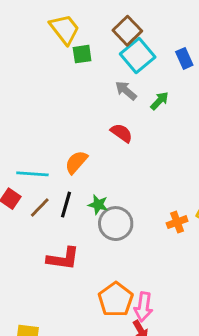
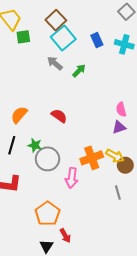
red semicircle: (122, 133) -> (59, 116), moved
orange cross: (177, 222) -> (92, 158), size x1.5
pink arrow: (143, 307) -> (72, 178), moved

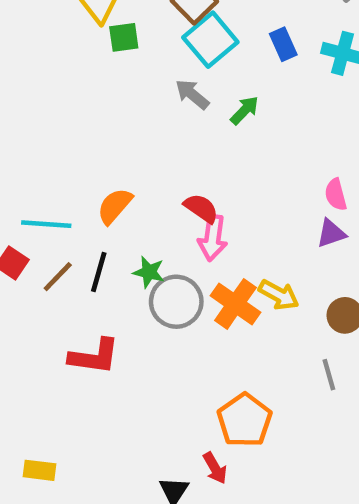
yellow arrow: (115, 156) -> (279, 295), moved
orange cross: (92, 158) -> (235, 304), moved, turned -35
pink arrow: (72, 178) -> (213, 238), moved
orange pentagon: (47, 214) -> (245, 420), moved

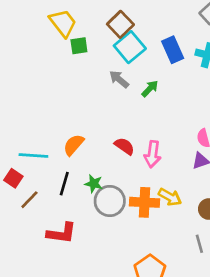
blue rectangle: (283, 44) -> (173, 50), size x1.4
pink arrow: (213, 238) -> (153, 154), moved
brown line: (58, 277) -> (29, 200), moved
orange cross: (235, 304) -> (145, 202), turned -32

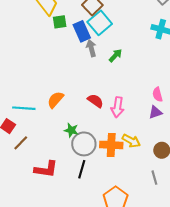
blue rectangle: (173, 50) -> (82, 31), moved
gray arrow: (119, 79) -> (91, 48), turned 35
black line: (64, 184) -> (82, 169), moved

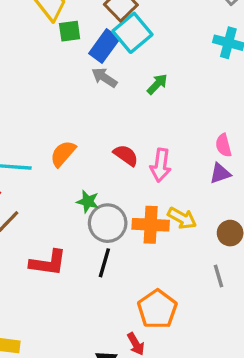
blue rectangle: (82, 31) -> (104, 46), turned 60
gray arrow: (91, 48) -> (104, 77), moved, turned -42

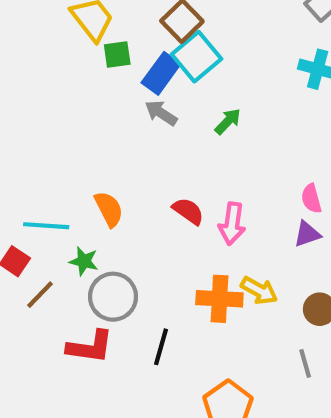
orange semicircle: (63, 154) -> (109, 209), turned 112
green star: (88, 202) -> (84, 261), moved
gray circle: (108, 223) -> (113, 297), moved

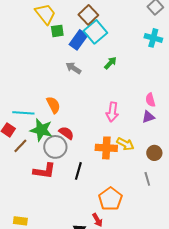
gray arrow: (161, 113) -> (73, 68), moved
red semicircle: (188, 211) -> (66, 133), moved
green star: (84, 261) -> (41, 130), size x1.6

